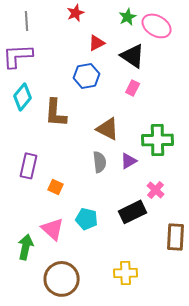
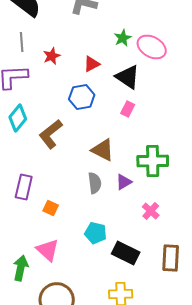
red star: (76, 13) -> (52, 56), moved
brown L-shape: (56, 113) -> (51, 134), turned 48
black rectangle: (133, 212) -> (126, 253), moved, turned 52
cyan pentagon: (87, 219) -> (96, 233), moved

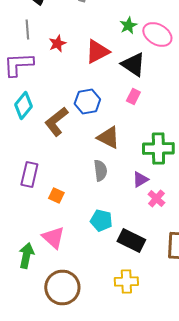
red triangle: (92, 64) -> (97, 52), size x1.5
blue hexagon: (82, 97) -> (87, 102), moved
purple triangle: (124, 182) -> (140, 180), moved

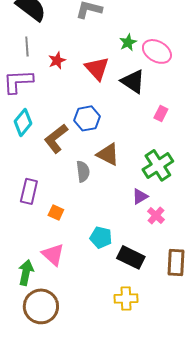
red triangle: (97, 52) -> (97, 68), turned -44
pink rectangle: (133, 96) -> (161, 113), moved
green cross: (158, 148) -> (158, 165), turned -32
gray semicircle: (100, 170) -> (83, 171), moved
brown circle: (62, 288) -> (41, 306), moved

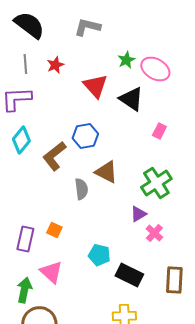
red star: (57, 60) -> (55, 65), moved
purple rectangle: (29, 191) -> (25, 239), moved

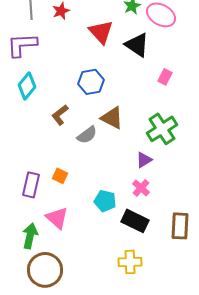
brown L-shape: (54, 156) -> (60, 115), moved, size x0.7
gray semicircle: (81, 189) -> (87, 135), turned 60
pink cross: (154, 233) -> (141, 188), moved

